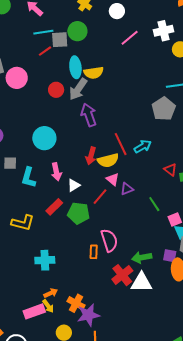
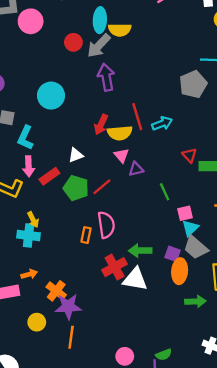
pink arrow: (56, 172) -> (29, 166), moved
red line: (100, 197) -> (102, 187), moved
yellow arrow: (48, 306) -> (33, 220), moved

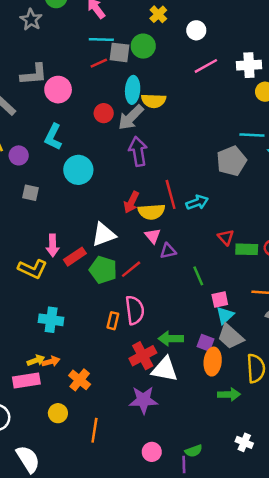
cyan L-shape: (25, 138) -> (53, 137), moved
white triangle: (76, 155) -> (104, 235), size x1.5
yellow arrow: (33, 220) -> (36, 360), moved, turned -84
purple star: (68, 306) -> (143, 400), moved

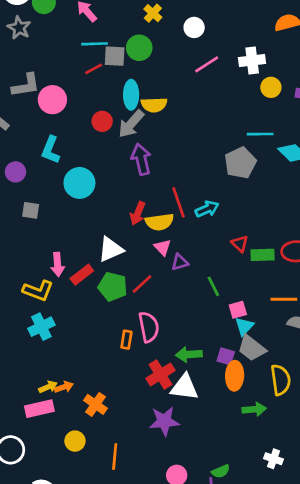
cyan cross: (51, 320) -> (41, 327), moved, turned -30

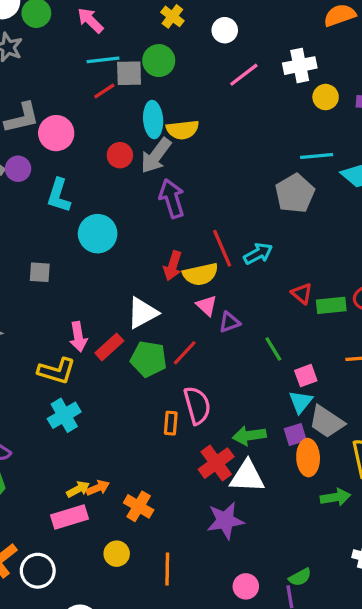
purple circle: (15, 172) -> (18, 169), moved
cyan triangle: (244, 326) -> (301, 402), moved
purple square: (226, 356) -> (295, 434), turned -30

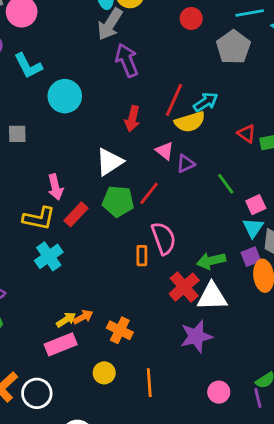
red circle: (120, 155) -> (191, 18), moved
cyan L-shape: (59, 195) -> (28, 66), turned -40
red line: (222, 248) -> (174, 100), turned 52
yellow semicircle: (200, 274) -> (190, 122), moved
red rectangle: (109, 347) -> (76, 214), moved

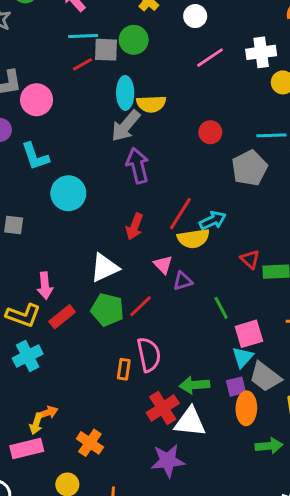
pink square: (256, 205) -> (249, 334), size x1.4
orange arrow: (83, 317) -> (47, 413), moved
yellow arrow: (66, 320) -> (36, 424), turned 132

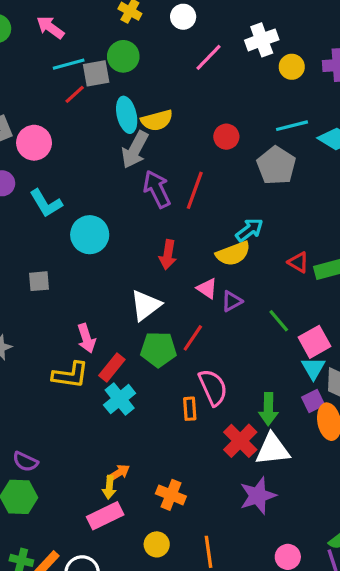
red line: (180, 214) -> (195, 190), moved
cyan cross: (28, 356) -> (120, 399), moved
green arrow: (194, 385) -> (268, 409), turned -72

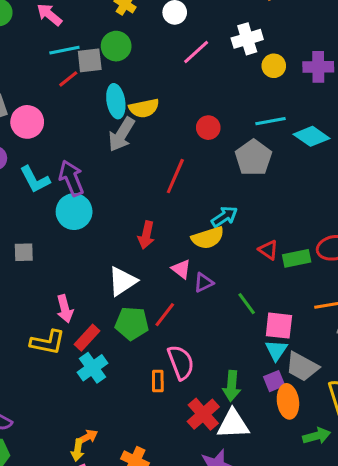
purple arrow: (157, 189) -> (71, 178), moved
pink square: (315, 342) -> (279, 326), turned 32

